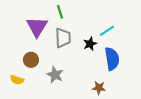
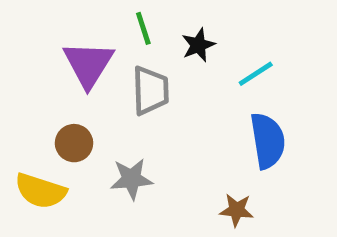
black star: (90, 44) -> (198, 45), moved
gray star: (55, 75) -> (131, 179), turned -30
yellow semicircle: (17, 80) -> (41, 191), size x1.5

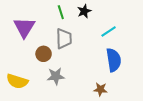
black star: (198, 45) -> (84, 11), moved
purple triangle: (88, 64) -> (24, 27), moved
brown circle: (74, 143) -> (44, 54), moved

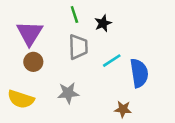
black star: (84, 11) -> (103, 23), moved
cyan line: (109, 31) -> (112, 61), moved
brown circle: (44, 54) -> (33, 62), moved

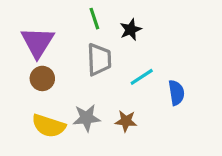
blue semicircle: (139, 73) -> (176, 93), size x0.7
yellow semicircle: (21, 99) -> (49, 126), moved
brown star: (123, 109) -> (126, 121), moved

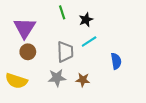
gray trapezoid: (99, 60) -> (65, 52), moved
cyan line: (142, 77) -> (89, 41), moved
yellow semicircle: (49, 126) -> (16, 81), moved

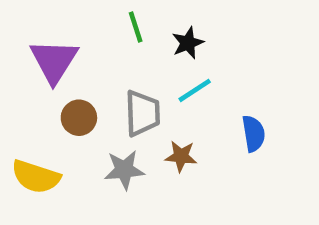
brown circle: (28, 52) -> (79, 118), moved
brown star: (83, 80) -> (181, 156), moved

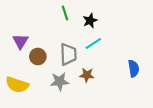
purple triangle: (54, 61) -> (20, 41), moved, size x0.7
blue semicircle: (254, 134) -> (134, 68), moved

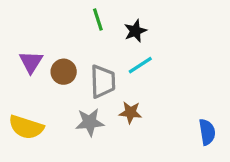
brown circle: (38, 56) -> (64, 72), moved
blue semicircle: (134, 68) -> (207, 132), moved

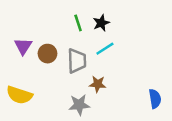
green line: (98, 20) -> (78, 23), moved
gray star: (90, 122) -> (79, 105), moved

